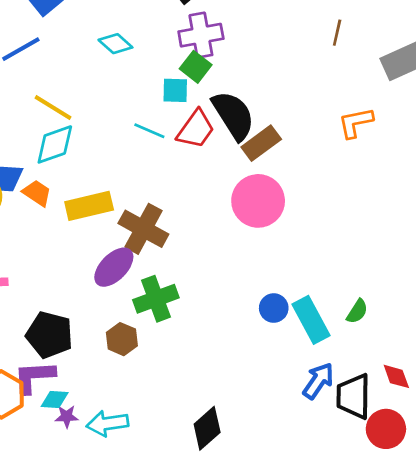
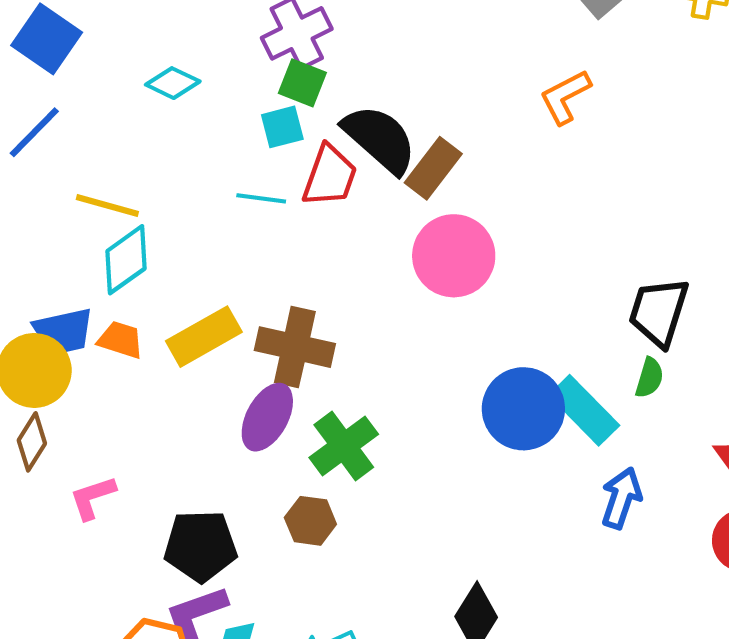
blue circle: (274, 308) -> (523, 409), size x1.8
black trapezoid: (354, 396) -> (659, 312), moved, turned 33

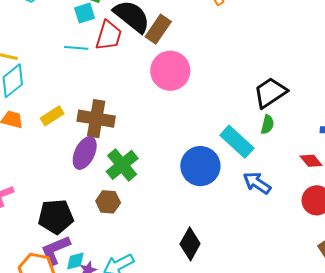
black trapezoid: (659, 312) -> (270, 93), turned 42
yellow rectangle: (204, 337) -> (52, 116), size x0.7
blue circle: (523, 409) -> (200, 166), moved
blue arrow: (621, 498) -> (257, 183), turned -72

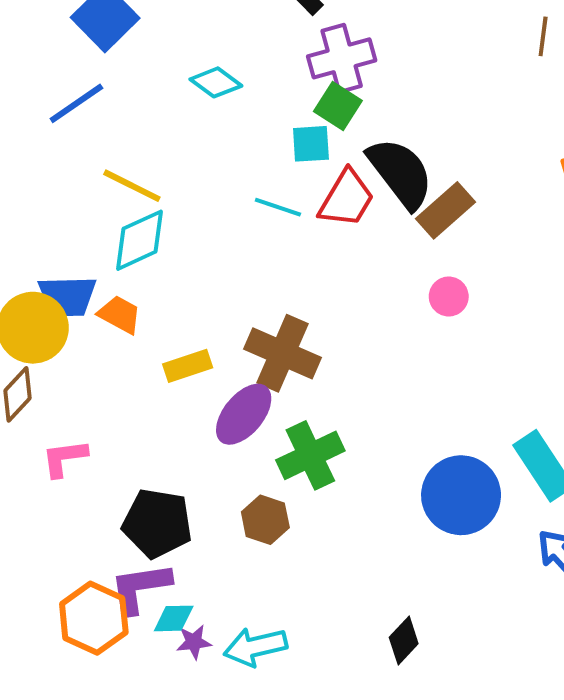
pink circle: (170, 71) -> (449, 297), size x0.5
yellow rectangle: (52, 116) -> (188, 366), moved
black diamond: (190, 244) -> (404, 641), size x0.7

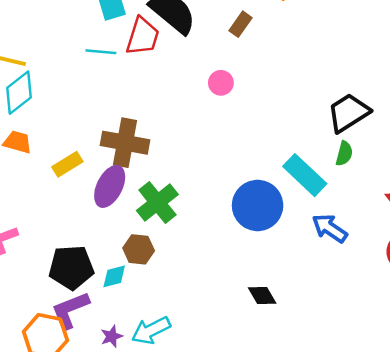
brown rectangle: (445, 210) -> (241, 24), moved, size x0.7
cyan diamond: (174, 618) -> (114, 276), moved
black diamond: (404, 641) -> (262, 295), moved, turned -60

